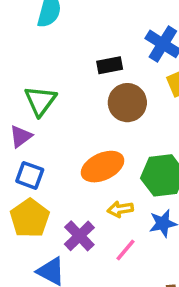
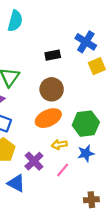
brown circle: (127, 103) -> (52, 89), moved

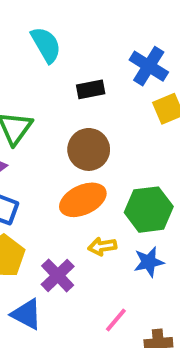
cyan semicircle: (15, 21) -> (46, 45), moved, turned -45
pink line: (63, 170) -> (116, 320), moved

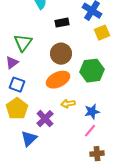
green hexagon: (149, 210) -> (92, 71), moved
blue triangle: (27, 314) -> (29, 139), turned 48
pink line: (116, 320) -> (90, 131), moved

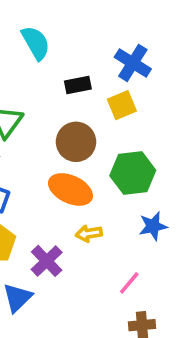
yellow square: (102, 33) -> (122, 105), moved
orange ellipse: (58, 80) -> (70, 189), turned 50
blue star: (92, 112) -> (153, 226), moved

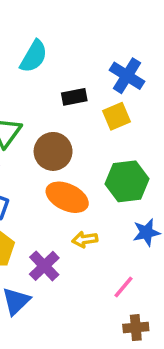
cyan semicircle: (36, 43) -> (34, 56), turned 60
brown circle: (76, 142) -> (53, 151), moved

